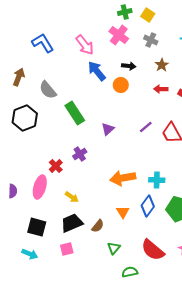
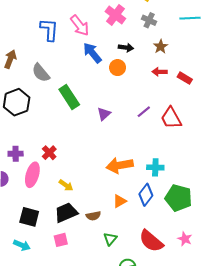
blue L-shape: (43, 43) -> (49, 30), moved, turned 35
purple cross: (80, 154) -> (16, 154), moved, turned 32
orange triangle: (123, 212) -> (120, 201), turned 32
brown semicircle: (98, 226) -> (93, 216), turned 40

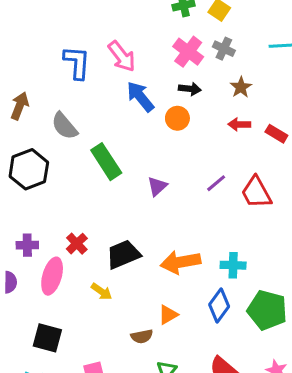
pink cross: (115, 15) -> (188, 52), moved
orange triangle: (120, 201) -> (168, 315), moved
black trapezoid: (66, 213) -> (123, 254), moved

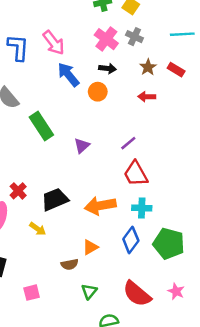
red rectangle: (276, 134) -> (176, 70), moved
red trapezoid: (256, 193) -> (136, 174), moved

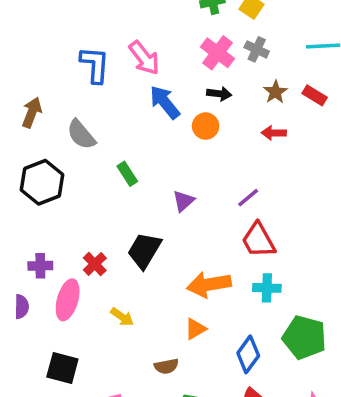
green rectangle: (41, 126) -> (127, 174), size x0.6
black trapezoid: (55, 199) -> (144, 250), moved, turned -36
blue diamond: (131, 240) -> (248, 354), moved
orange triangle: (90, 247) -> (195, 329), moved

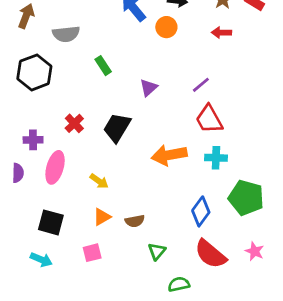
gray semicircle: (81, 135) -> (66, 34), turned -56
red cross: (95, 264) -> (74, 123), moved
orange triangle: (195, 329) -> (102, 217), moved

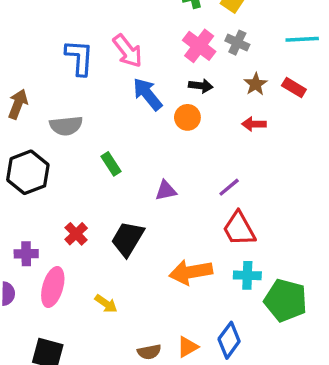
purple triangle: (149, 88) -> (166, 191), turned 30
green pentagon: (246, 198) -> (286, 300), moved
orange triangle: (102, 217) -> (187, 347), moved

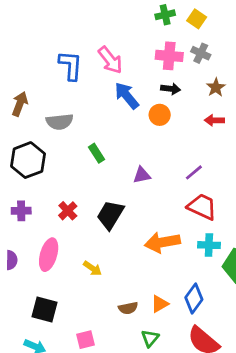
pink cross: (199, 46) -> (169, 56), turned -32
red trapezoid: (239, 229) -> (202, 207), turned 144
purple cross: (26, 254) -> (21, 211), moved

